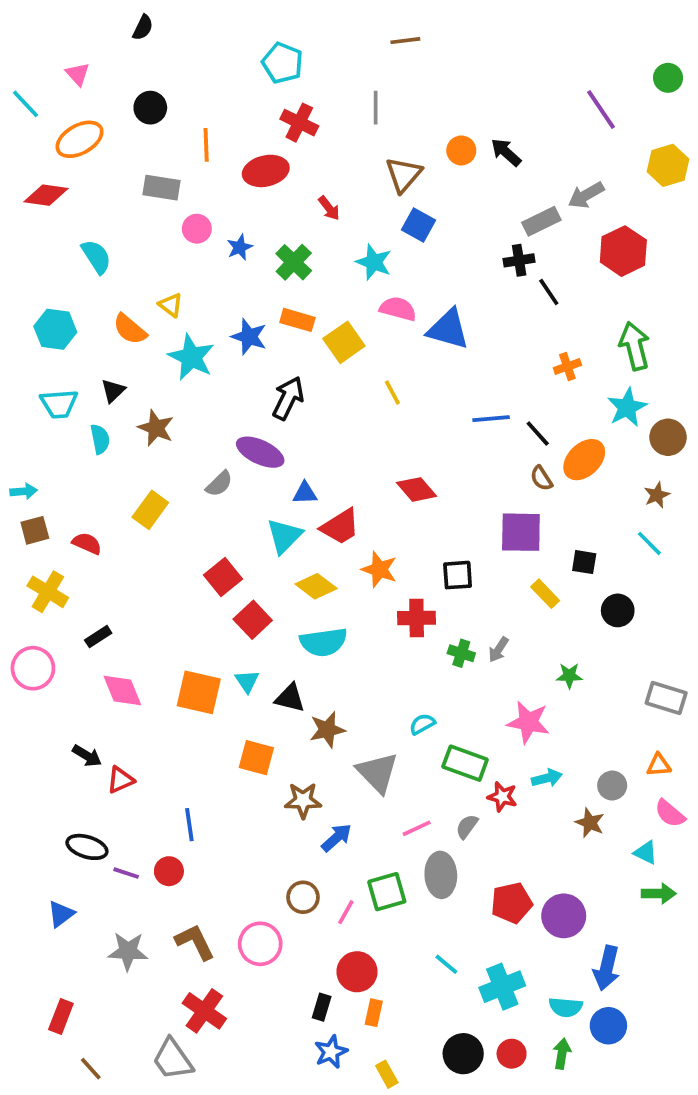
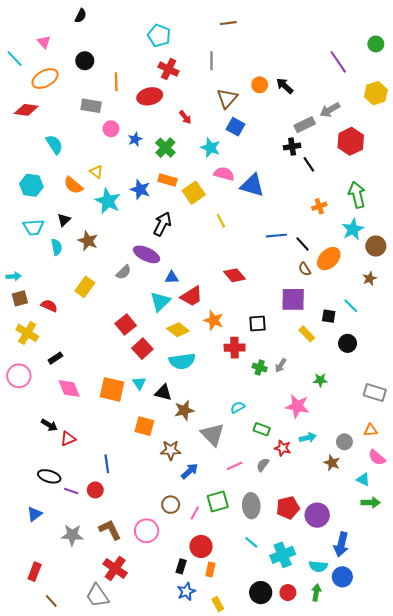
cyan line: (649, 543) -> (351, 306), moved
green rectangle: (465, 763) -> (262, 429), size x0.7
gray ellipse: (441, 875) -> (251, 506), moved

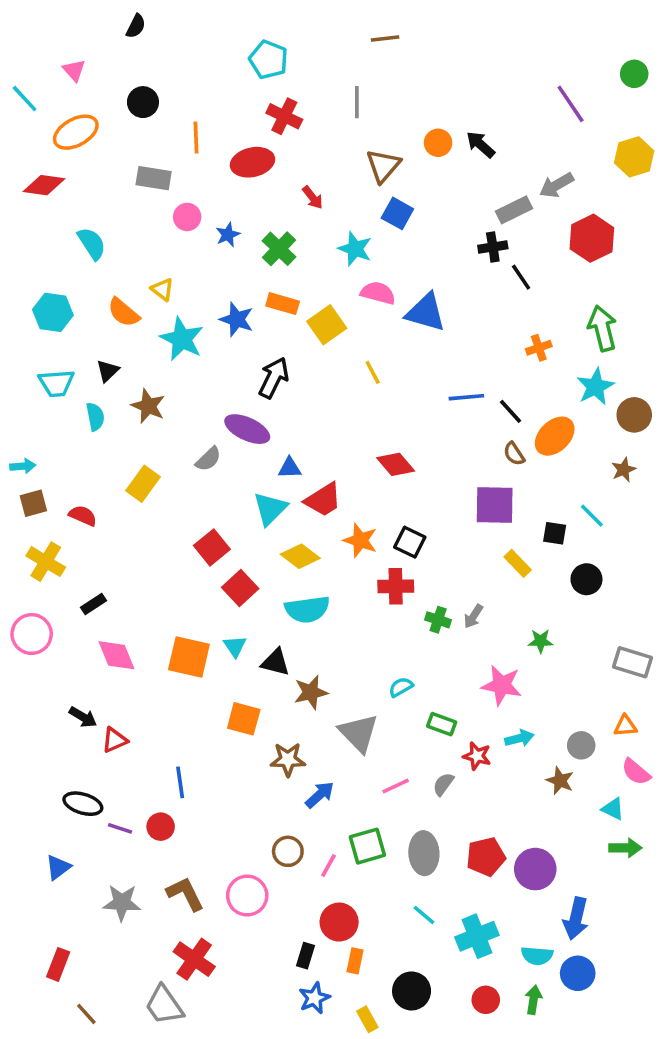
black square: (258, 323) -> (410, 542), moved, turned 30
black circle: (261, 593) -> (412, 991), moved

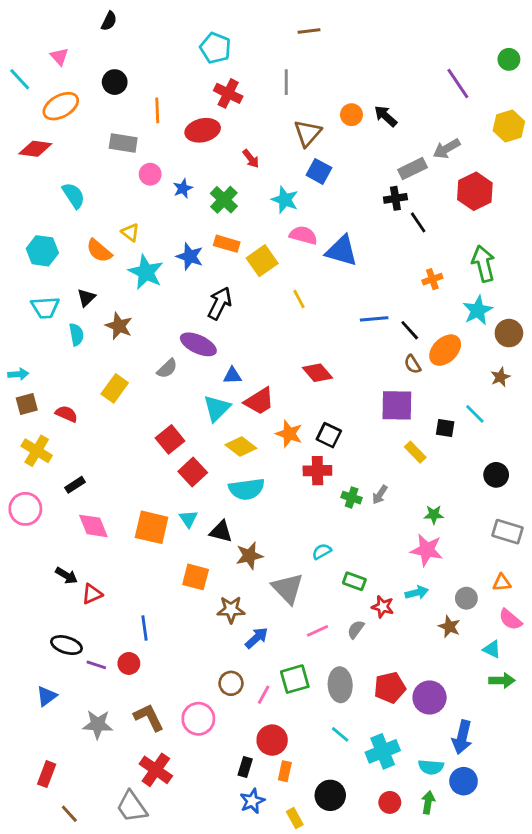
black circle: (586, 579) -> (496, 475), moved
pink star: (502, 685) -> (427, 550), moved

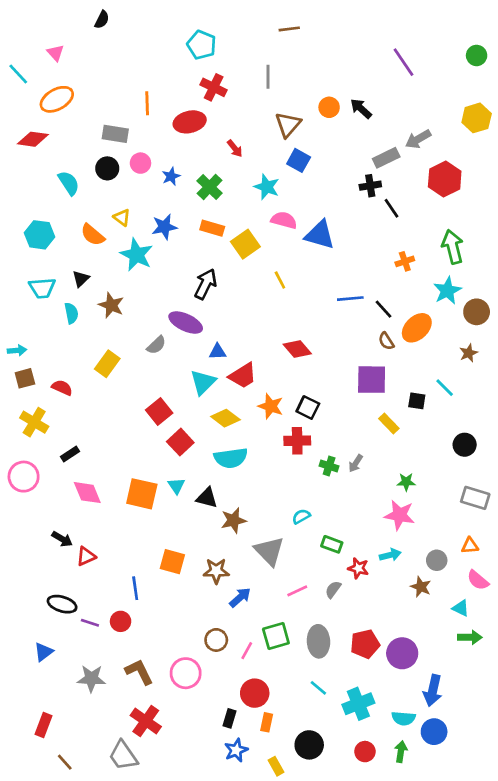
black circle: (115, 82) -> (107, 168), moved
purple line: (458, 83) -> (403, 62), moved
blue star: (190, 256) -> (164, 227), moved, turned -30
orange square: (196, 577) -> (172, 562), moved

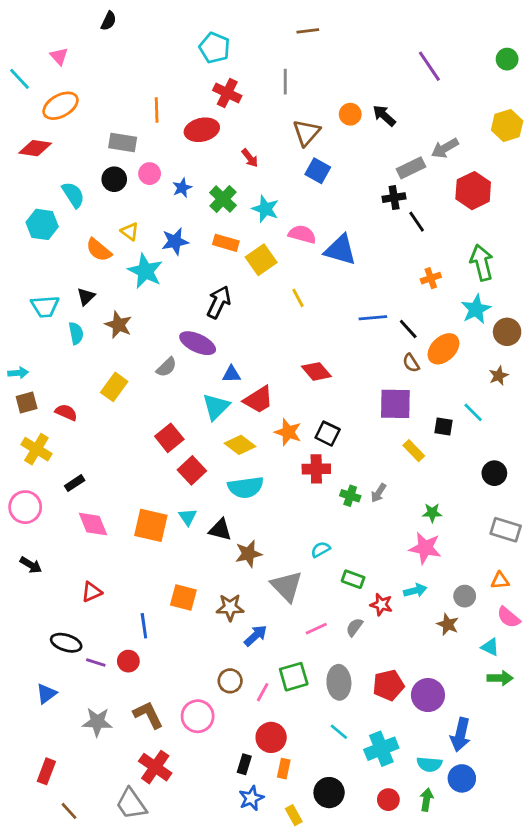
cyan star: (267, 187) -> (265, 209), moved
cyan hexagon: (40, 235) -> (42, 224), moved
black arrow: (62, 539) -> (31, 565), moved

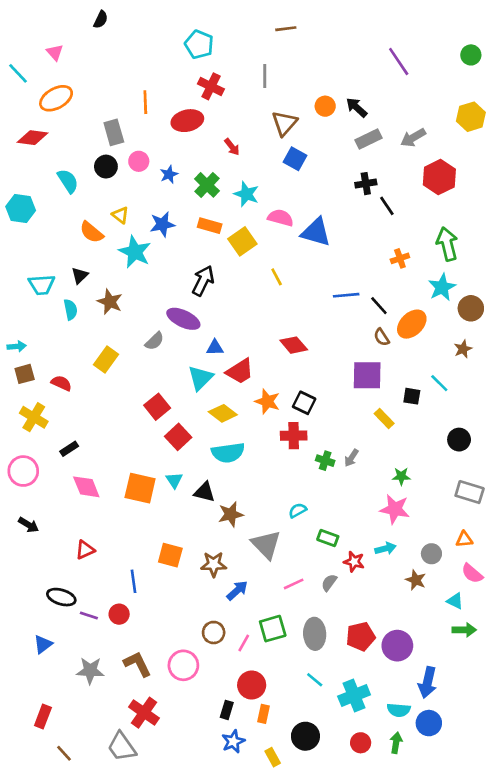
gray rectangle: (123, 142) -> (114, 132), turned 65
gray rectangle: (411, 168) -> (368, 139), moved
cyan hexagon: (42, 224) -> (21, 209), moved

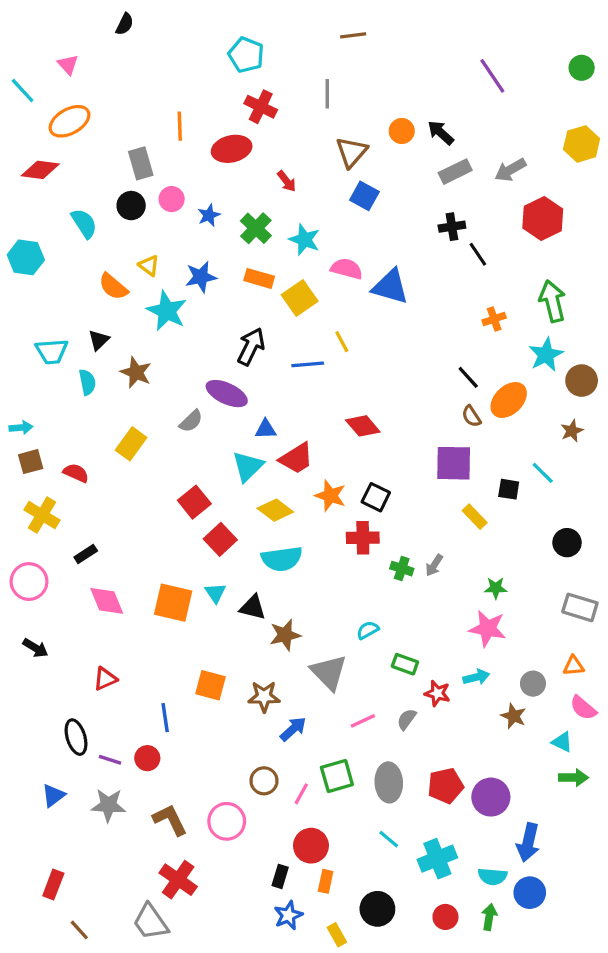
blue line: (346, 295) -> (308, 364), moved
black ellipse: (61, 597) -> (76, 737), turned 56
gray star: (90, 671) -> (108, 805), moved

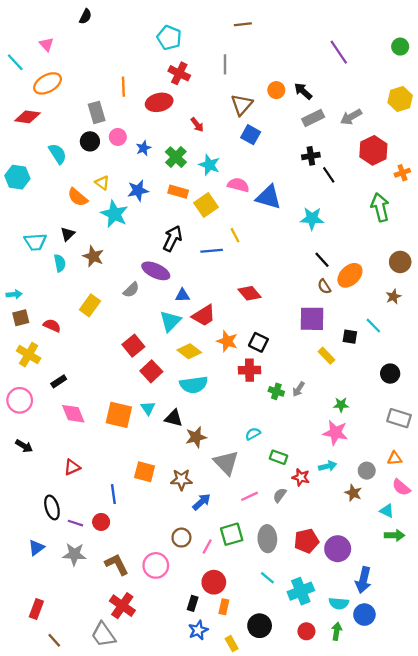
orange cross: (494, 319) -> (402, 173), moved
cyan star: (546, 355) -> (312, 218), moved, turned 30

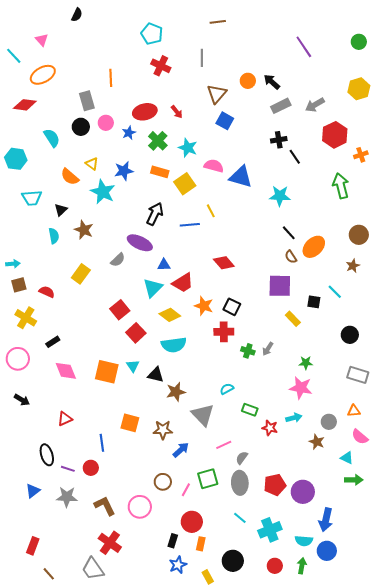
red ellipse: (159, 102) -> (145, 112), moved
cyan trapezoid: (35, 242) -> (32, 198), moved
gray semicircle: (280, 495) -> (242, 458), moved

